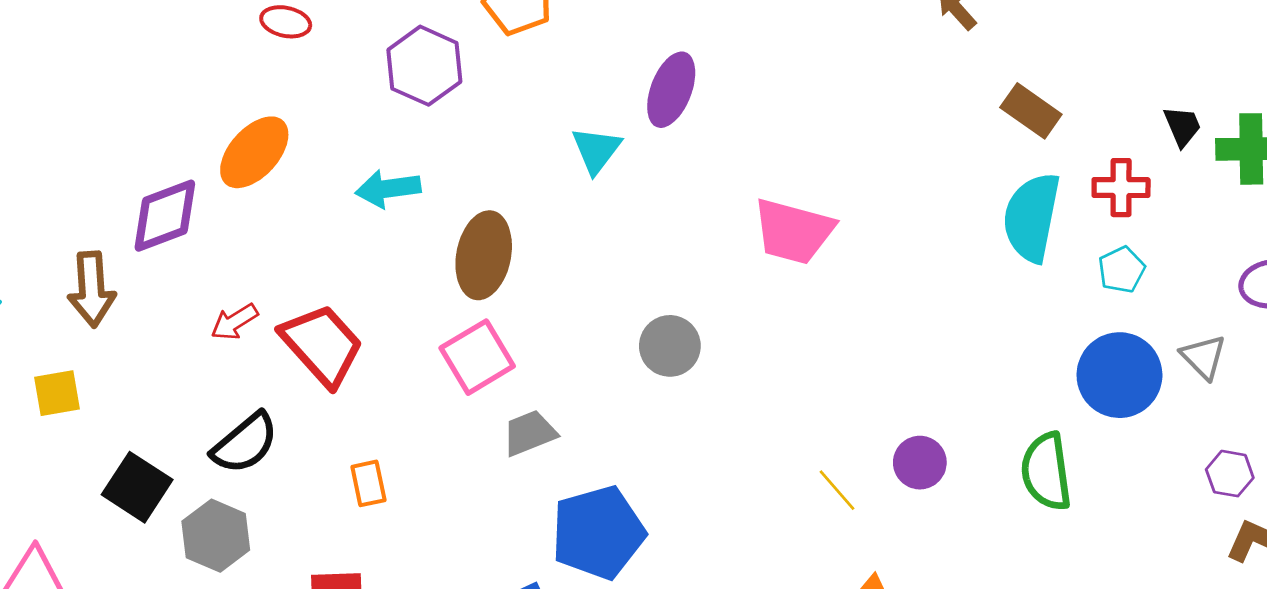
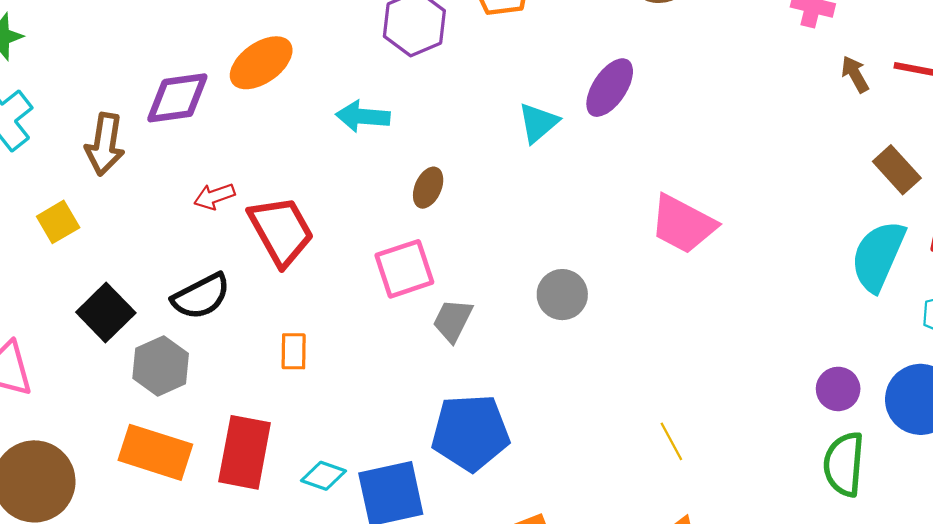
brown ellipse: (484, 255) -> (428, 188), size x0.6
yellow square: (57, 393) -> (58, 222), turned -33
gray trapezoid: (529, 433) -> (453, 320), moved, turned -54
purple circle: (920, 463) -> (838, 389), moved

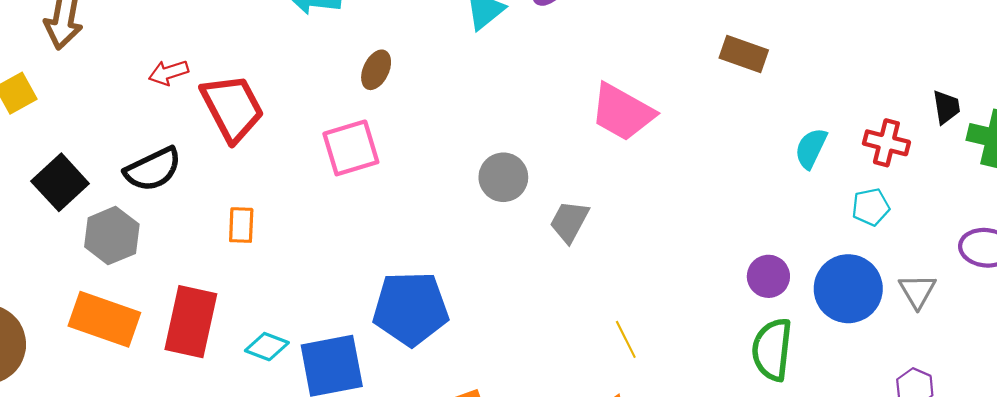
brown rectangle: (897, 170) -> (744, 54), moved, turned -30
cyan semicircle: (878, 256) -> (811, 148), size x0.6
gray trapezoid: (453, 320) -> (569, 222), moved
yellow line: (671, 441) -> (626, 339), moved

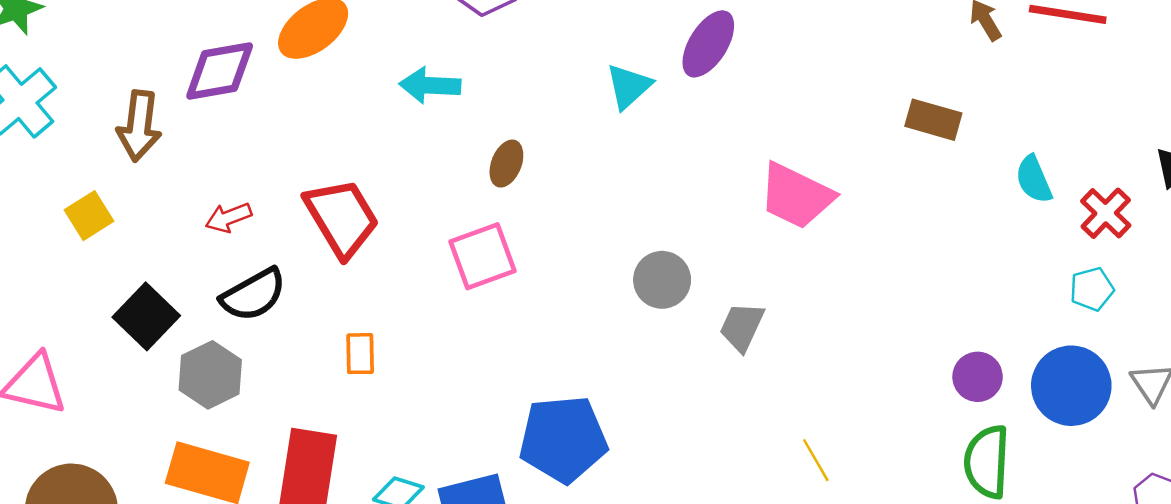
red arrow: (169, 73) -> (228, 218), moved
red cross: (886, 143) -> (1106, 213), turned 33
cyan semicircle: (811, 148) -> (1034, 179), moved, turned -45

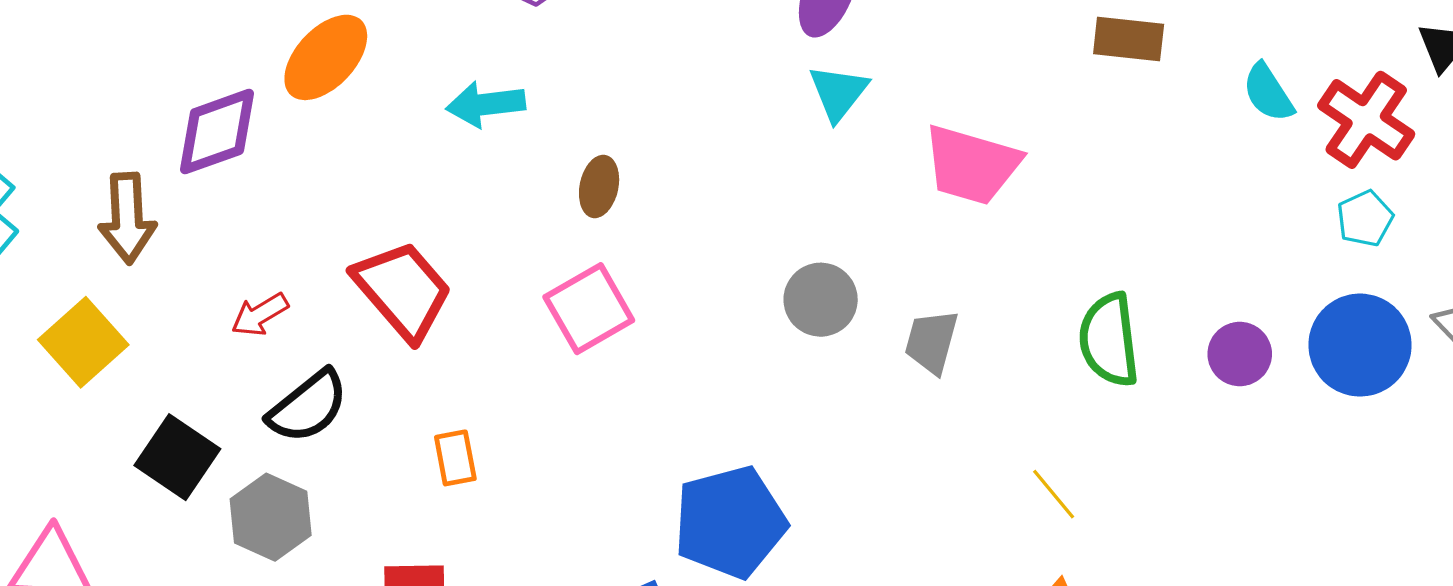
cyan triangle: (629, 86) -> (838, 93), moved
red cross: (1106, 213) -> (1366, 120), size x1.4
yellow square: (89, 216) -> (83, 342), size x1.4
green semicircle: (987, 462) -> (1109, 340), moved

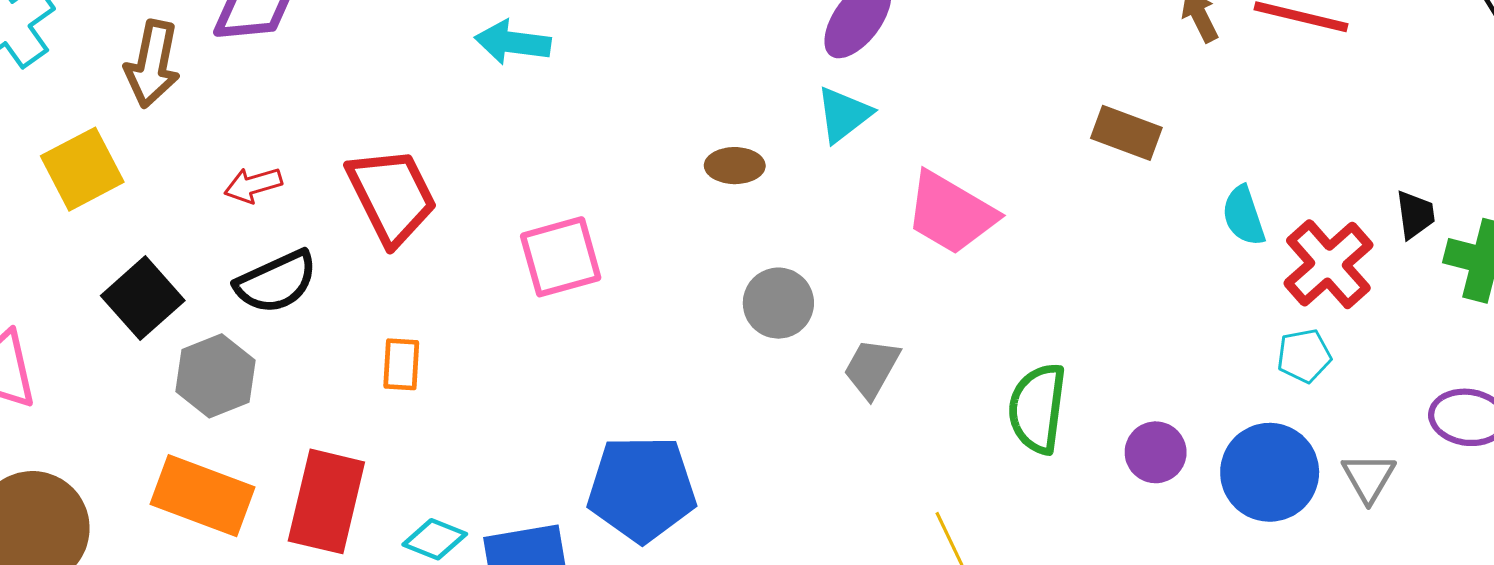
brown ellipse: (599, 186) -> (735, 166), moved, turned 64

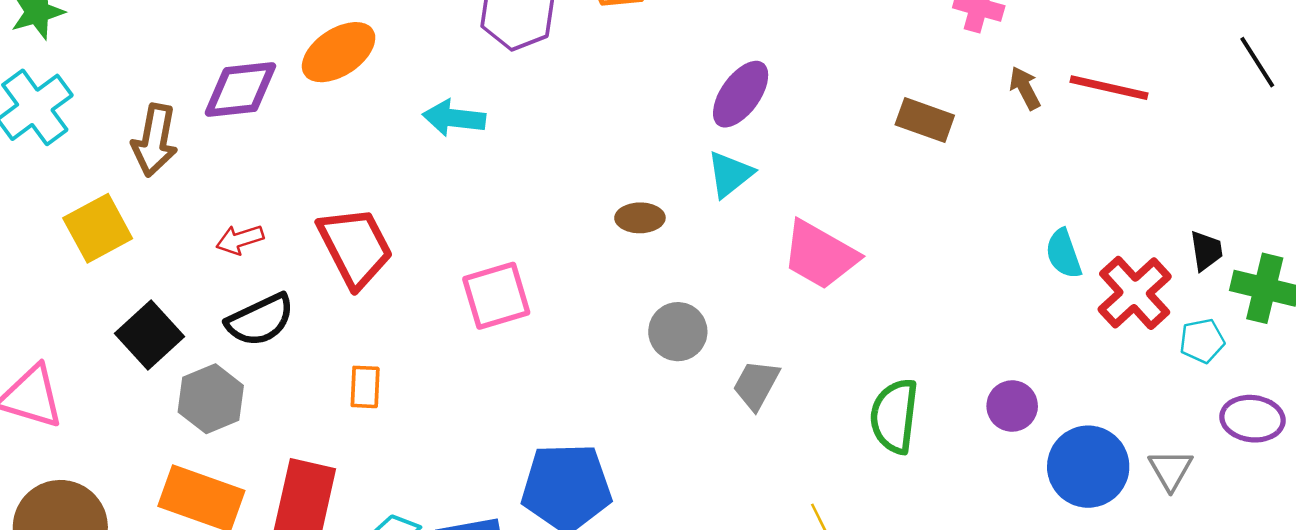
brown rectangle: (1126, 133) -> (925, 120), moved
cyan pentagon: (1304, 356) -> (1202, 341), moved
purple circle: (1156, 452) -> (1012, 406), moved

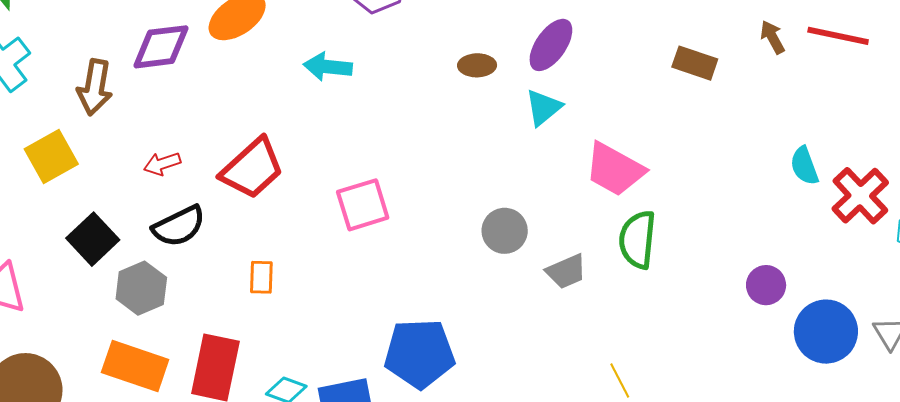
brown ellipse: (640, 218) -> (477, 65), moved
red trapezoid: (355, 247) -> (252, 168), turned 76
gray trapezoid: (756, 385) -> (566, 271), turned -141
green semicircle: (894, 416) -> (638, 240), moved

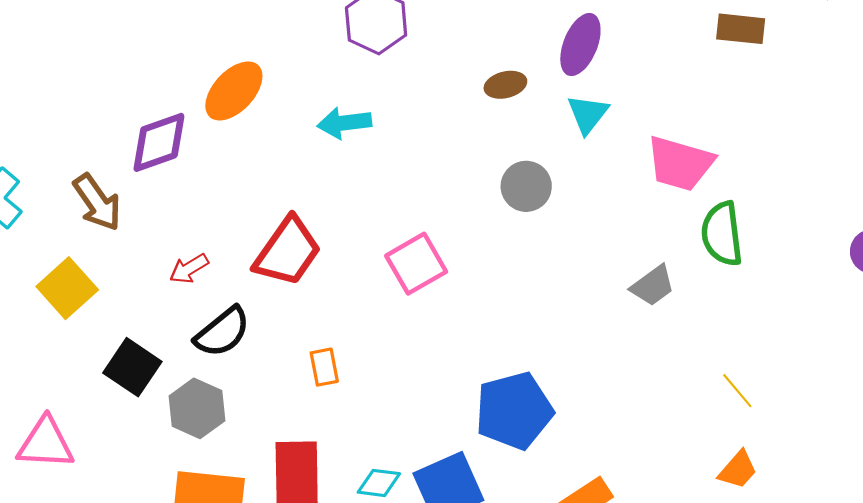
brown arrow: (95, 87) -> (97, 202), turned -32
gray circle: (505, 231) -> (526, 186), moved

